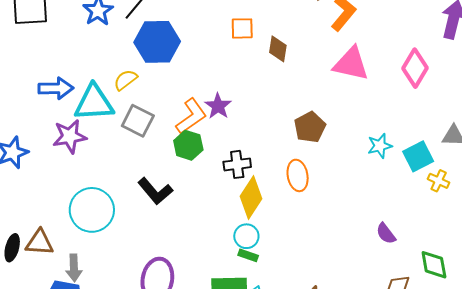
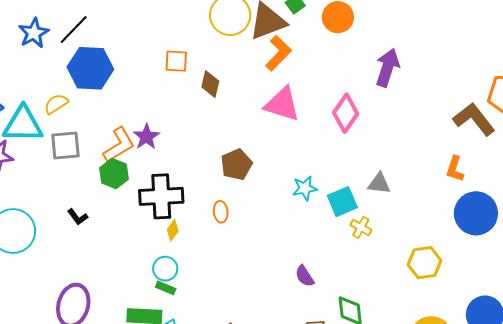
gray square: (138, 121) -> (65, 146), turned -36
black cross: (237, 164) -> (161, 196), size x1.6
orange ellipse: (298, 175) -> (221, 212), size x0.7
black L-shape: (155, 191) -> (78, 217), size x0.6
yellow diamond: (251, 197) -> (173, 230), size x0.5

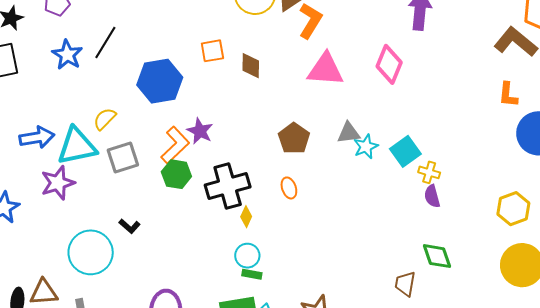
blue hexagon: (90, 68) -> (160, 81), moved
gray triangle: (379, 184) -> (349, 133), moved
black L-shape: (78, 217) -> (130, 226), moved
yellow hexagon: (425, 263) -> (513, 209), moved
purple semicircle: (305, 276) -> (432, 196), moved, turned 30

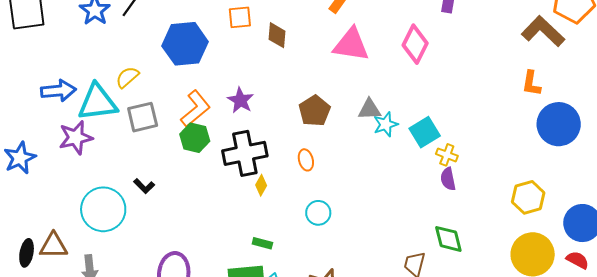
purple star: (200, 131) -> (240, 100), moved
cyan circle: (247, 256) -> (318, 213), moved

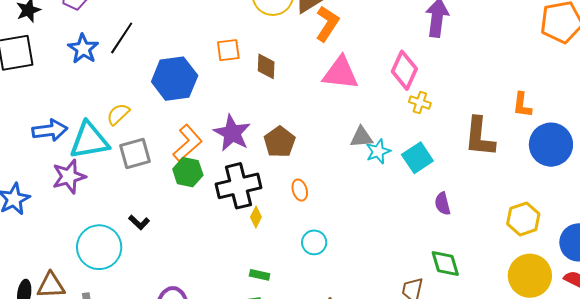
brown L-shape: (543, 31) -> (480, 137), moved, turned -126
purple star: (240, 100) -> (232, 133), size x1.4
brown pentagon: (315, 111) -> (280, 142), moved
yellow cross: (447, 155) -> (420, 102), moved

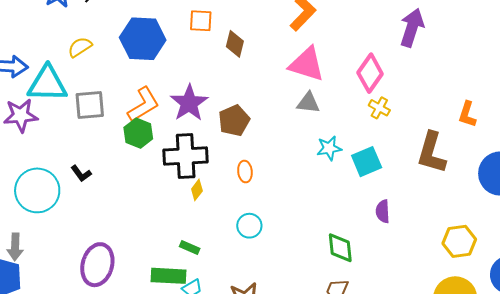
orange L-shape: (522, 105) -> (467, 114), moved
yellow semicircle: (118, 114) -> (80, 47), moved
gray triangle: (361, 137) -> (308, 103), moved
green diamond: (445, 264) -> (340, 248), moved

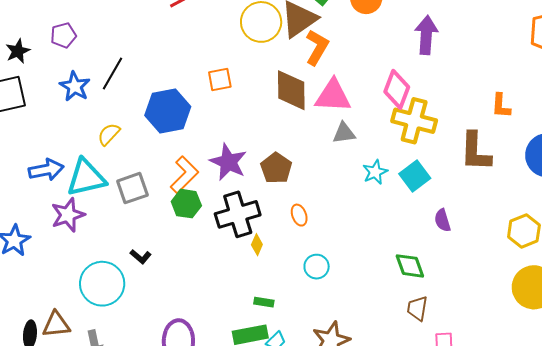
brown diamond: (235, 44) -> (291, 90), moved, size x1.6
yellow cross: (379, 108) -> (414, 121), size x2.0

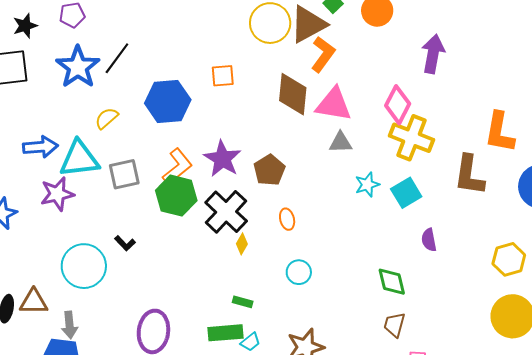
blue star: (75, 86) -> (78, 67), size x1.4
orange L-shape: (501, 106) -> (500, 132), size x1.6
green hexagon: (186, 204) -> (176, 196), size x1.4
black cross: (238, 214) -> (226, 212), turned -36

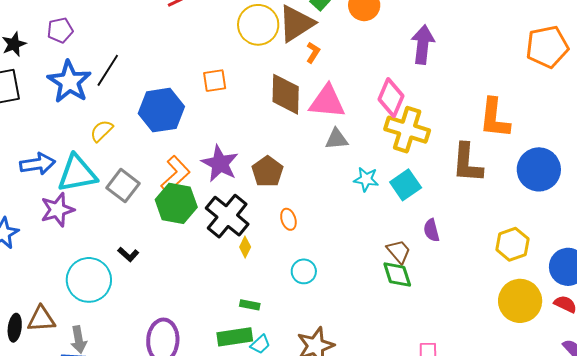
orange L-shape: (323, 54) -> (313, 52), size x0.6
gray square: (124, 174) -> (123, 186), turned -36
cyan star: (367, 185) -> (366, 179), turned 30
brown trapezoid: (395, 325) -> (399, 251), moved, turned 128

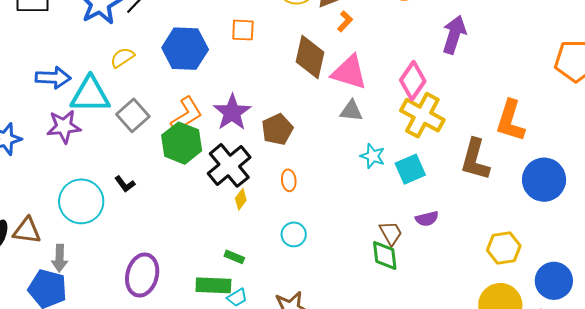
purple semicircle: (431, 230) -> (427, 219), turned -100

